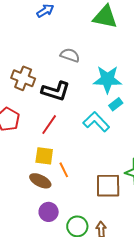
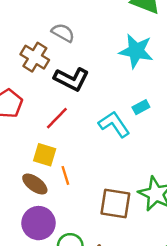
gray semicircle: (70, 55) -> (63, 33), moved
cyan star: (107, 79) -> (136, 51), moved
purple circle: (49, 212) -> (39, 223), size x1.4

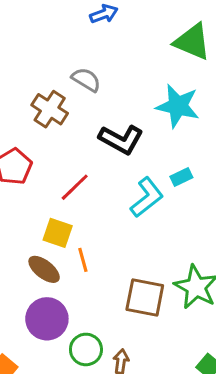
black L-shape: (71, 79) -> (121, 139), moved
cyan L-shape: (114, 124) -> (147, 197), turned 84

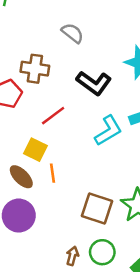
brown cross: (50, 109) -> (35, 69), moved, turned -32
green circle: (86, 349) -> (102, 252), moved

